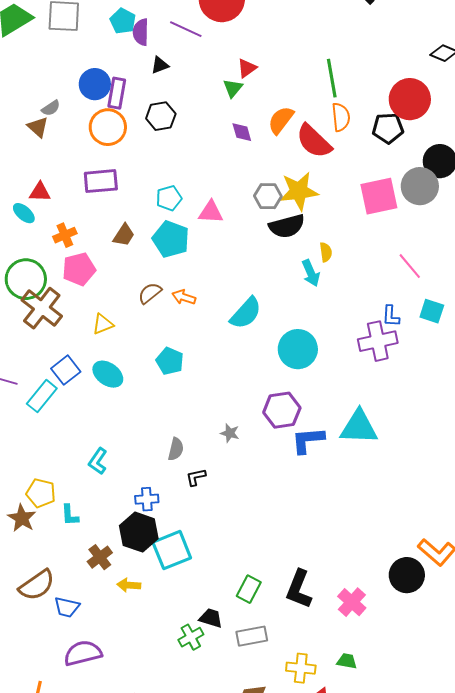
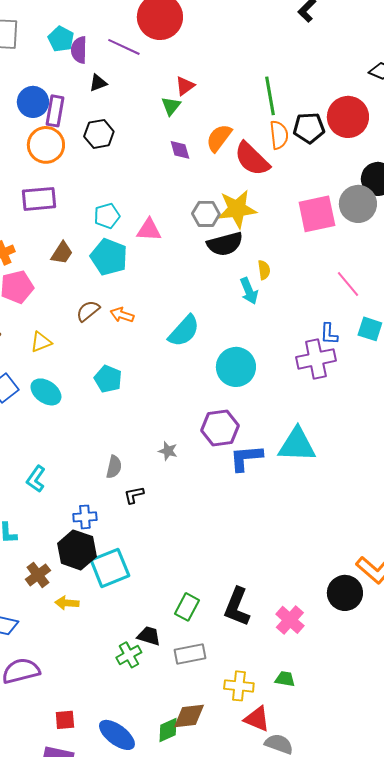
black pentagon: (388, 128) -> (309, 128), moved

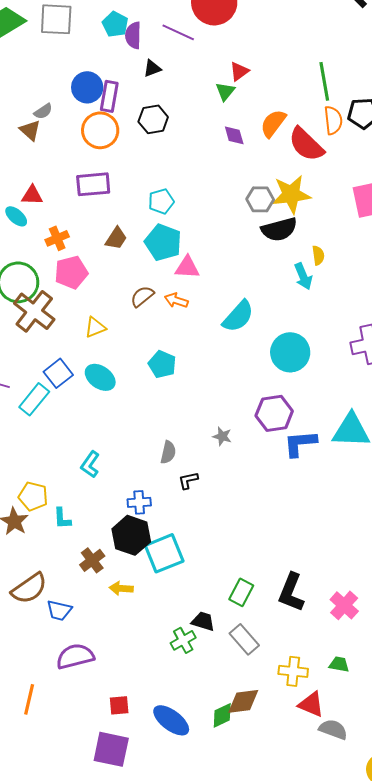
pink triangle: (149, 230) -> (187, 267), moved
gray rectangle: (190, 654) -> (244, 639), turned 60

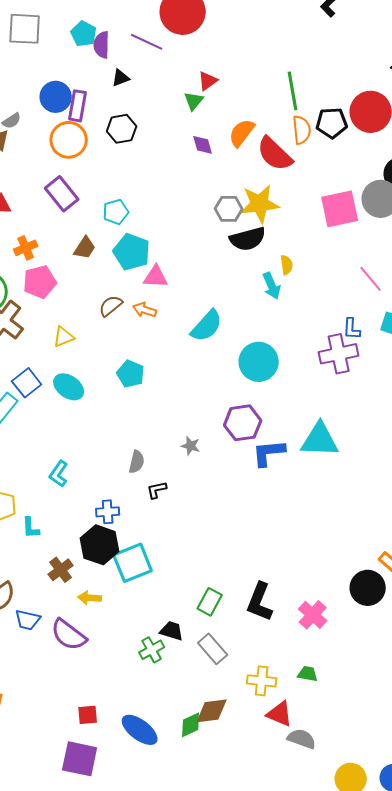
purple rectangle: (93, 184) -> (62, 194), turned 56
cyan pentagon: (161, 201) -> (116, 212), moved
purple semicircle: (75, 656) -> (69, 635), moved, turned -129

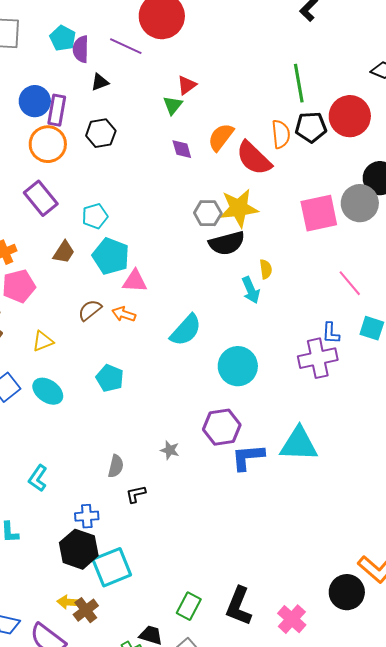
green line: (293, 91) -> (299, 83), moved
brown cross: (61, 570) -> (86, 610), moved

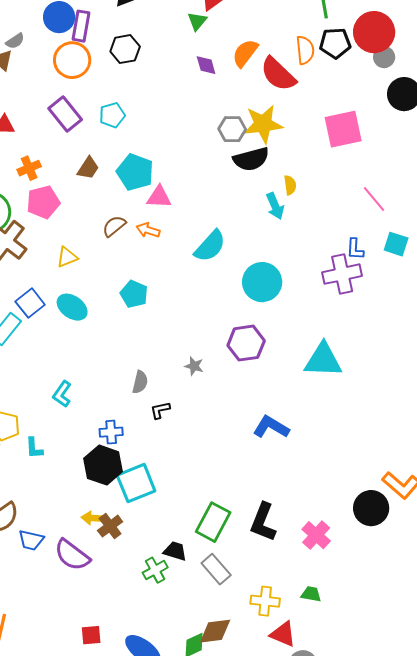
gray circle: (360, 203) -> (384, 57), moved, size x0.6
cyan pentagon: (95, 216) -> (112, 115), moved
blue L-shape: (248, 457) -> (271, 427), moved, turned 36
green rectangle: (189, 606) -> (213, 522), size x1.4

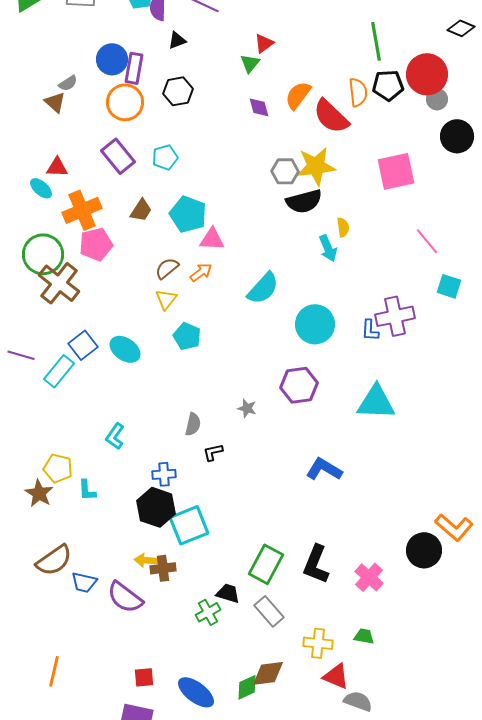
orange cross: (29, 168) -> (82, 210), size x1.6
orange arrow: (148, 230) -> (201, 272), turned 125
blue L-shape: (355, 249) -> (370, 330), moved
yellow triangle: (67, 257) -> (166, 299), moved, turned -30
brown cross: (110, 526) -> (163, 568), turned 30

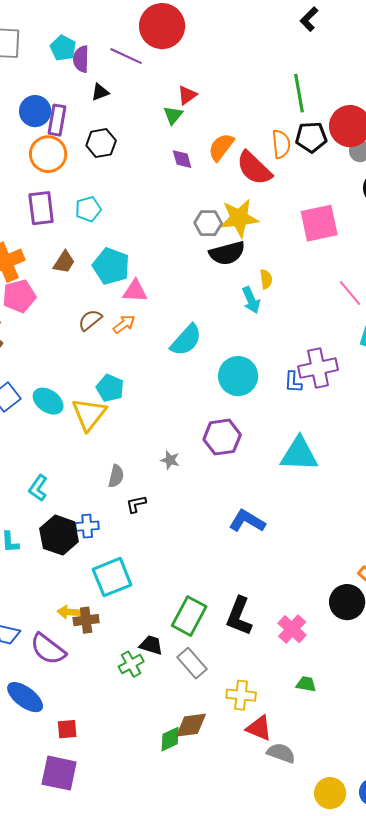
purple rectangle: (118, 156) -> (41, 208), turned 32
yellow triangle: (166, 299) -> (89, 414), moved, size x1.6
black hexagon: (156, 507) -> (59, 535), moved
green trapezoid: (364, 636) -> (306, 684), moved
blue ellipse: (196, 692) -> (25, 697), moved

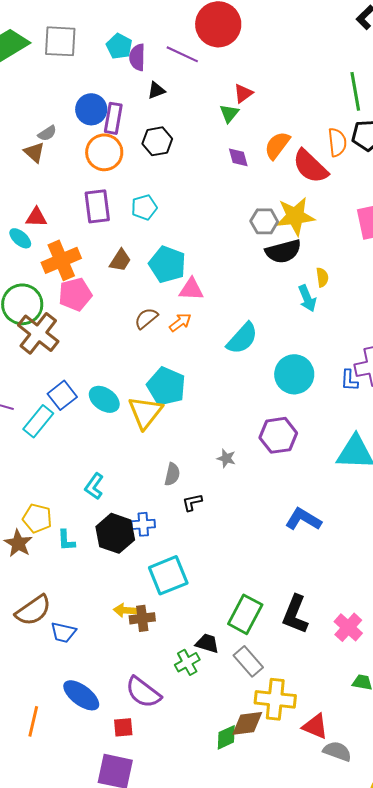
cyan pentagon: (110, 388) -> (166, 386), size x1.4
purple semicircle: (48, 649) -> (143, 692), moved
yellow cross: (241, 695) -> (275, 699), moved, size x1.4

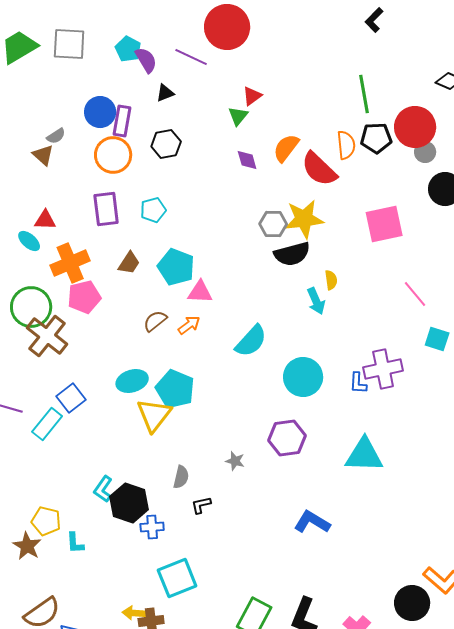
purple semicircle: (137, 57) -> (146, 60), turned 148
cyan ellipse: (104, 399) -> (132, 381), moved, turned -52
black hexagon: (115, 533) -> (129, 503), moved

